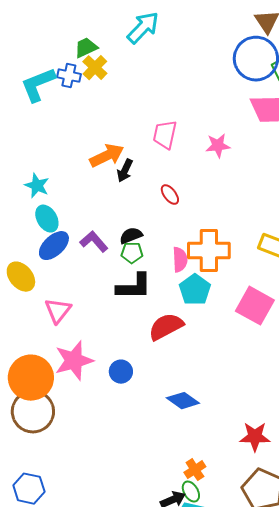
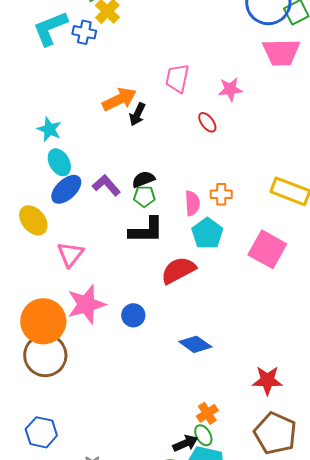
blue cross: (69, 76) -> (84, 32), moved
red ellipse: (170, 195) -> (207, 122), moved
orange cross: (209, 251) -> (221, 194), size x0.5

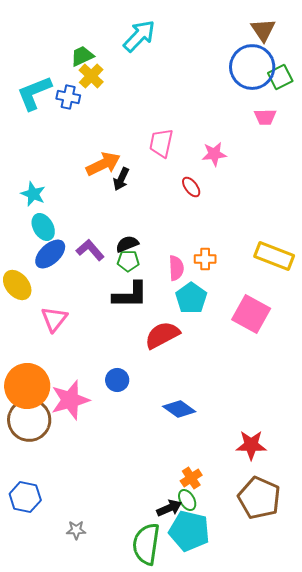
pink trapezoid: (281, 52) -> (265, 117), size x0.6
pink star: (86, 304) -> (70, 400), moved

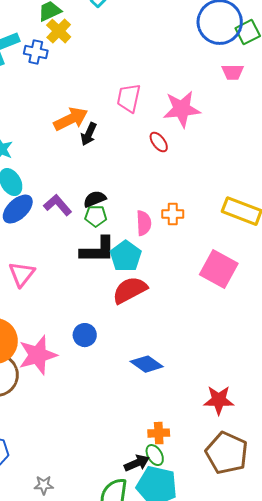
pink star: (214, 154) -> (182, 109), size x1.5
cyan pentagon: (191, 298) -> (126, 256), moved
orange cross: (191, 478) -> (159, 433), turned 30

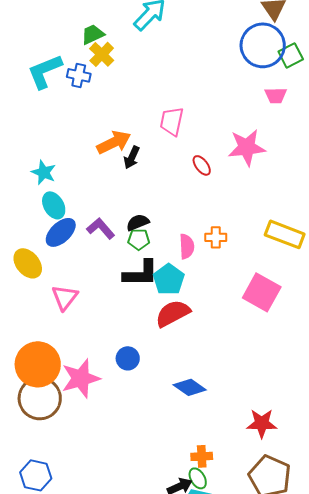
pink star: (182, 109) -> (247, 147), moved

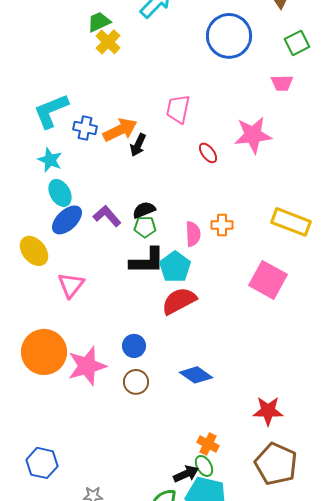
blue circle: (263, 45) -> (229, 36), moved
cyan L-shape: (45, 71) -> (51, 111), moved
blue cross: (79, 75) -> (85, 128), moved
brown circle: (40, 398) -> (136, 382), moved, size x0.6
orange cross: (202, 456) -> (208, 444), turned 30

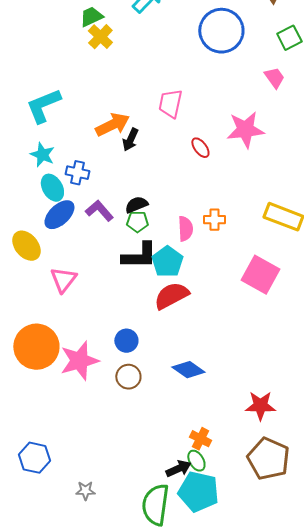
pink trapezoid: (282, 83) -> (274, 78), turned -125
blue cross: (85, 128) -> (77, 173), moved

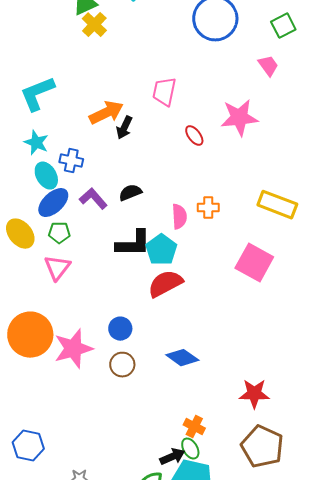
green pentagon: (137, 222) -> (59, 233), moved

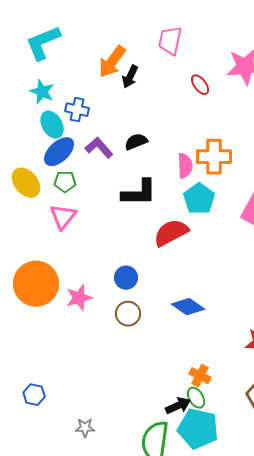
orange arrow: (106, 113) -> (112, 62), turned 152
orange cross: (208, 208) -> (214, 157), size x1.6
cyan pentagon: (161, 250) -> (199, 199), moved
pink star: (73, 349) -> (79, 298), size x0.7
blue hexagon: (28, 446) -> (34, 395), size x0.7

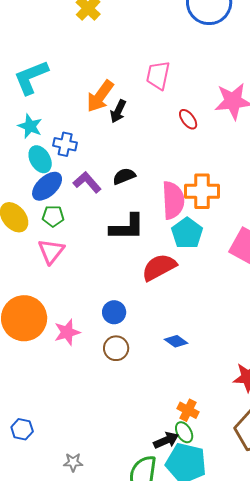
pink semicircle: (185, 166) -> (173, 200), size x1.5
blue diamond: (188, 307) -> (176, 341), size x0.7

